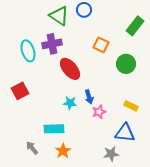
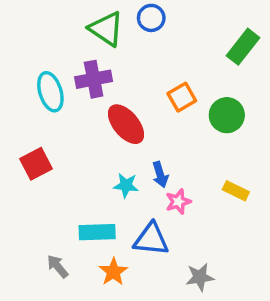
orange square: (101, 45) -> (182, 97), moved, turned 35
blue triangle: (125, 133) -> (151, 239), moved

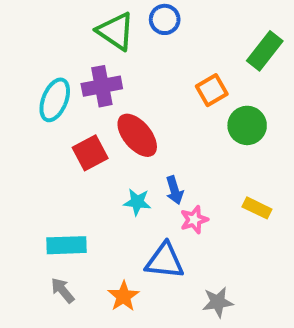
cyan ellipse: (50, 92) -> (55, 100), turned 39
orange square: (182, 97) -> (212, 90), moved
red square: (36, 164) -> (90, 153), moved
cyan rectangle: (97, 232) -> (67, 245), moved

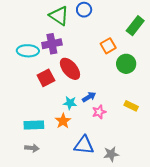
cyan ellipse: (55, 100) -> (28, 51), turned 70
blue arrow: (174, 190) -> (89, 97), turned -104
blue triangle: (165, 261) -> (84, 145), moved
gray arrow: (63, 290) -> (32, 148), turned 136
orange star: (123, 296) -> (63, 121), moved

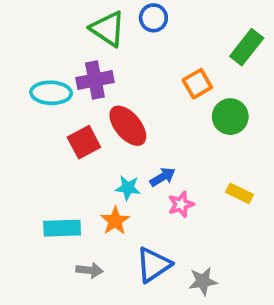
blue triangle: (84, 145) -> (153, 265), turned -40
gray arrow: (32, 148) -> (89, 270), moved

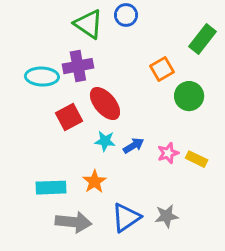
cyan star: (128, 188) -> (105, 141), moved
pink star: (181, 204) -> (168, 153), moved
gray arrow: (89, 270) -> (73, 222), size x1.6
gray star: (203, 281) -> (167, 216), moved

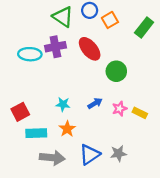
orange square: (162, 69) -> (110, 20), moved
green circle: (189, 96) -> (116, 71), moved
red ellipse: (105, 104) -> (90, 49), moved
red square: (69, 117) -> (20, 112), moved
cyan star: (105, 141) -> (63, 104), moved

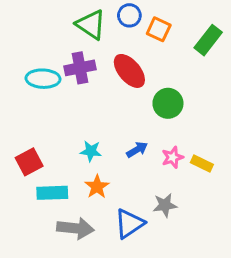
orange square: (110, 20) -> (159, 29), turned -35
gray star: (118, 153) -> (165, 205), moved

